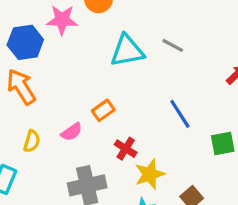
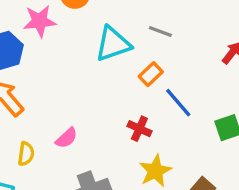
orange rectangle: (103, 110) -> (151, 74), moved
red cross: (126, 149) -> (139, 129), moved

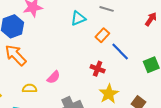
cyan triangle: (113, 44) -> (78, 18), size x0.7
yellow semicircle: (26, 154) -> (30, 88), turned -96

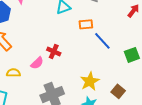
orange rectangle: (102, 35) -> (86, 24), turned 40
red cross: (98, 69) -> (54, 52), moved

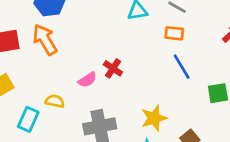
orange rectangle: (86, 24) -> (174, 33), moved
yellow semicircle: (13, 73) -> (55, 101), moved

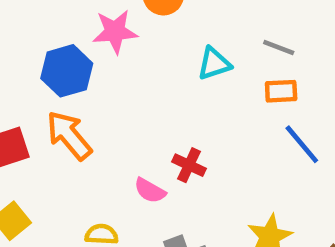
pink semicircle: (87, 80) -> (150, 191), turned 72

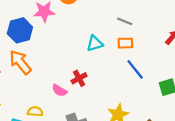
cyan triangle: (214, 64) -> (95, 43), moved
red cross: (189, 165) -> (79, 78), turned 35

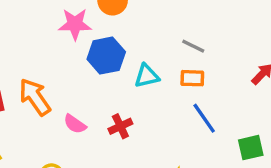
blue hexagon: (20, 30) -> (106, 56), moved
pink semicircle: (59, 90) -> (75, 124), moved

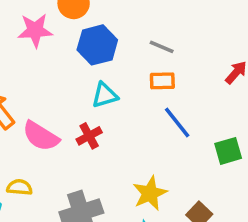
blue hexagon: (106, 56) -> (97, 45), moved
cyan triangle: (147, 76) -> (105, 95), moved
pink semicircle: (75, 124) -> (41, 136), size x1.5

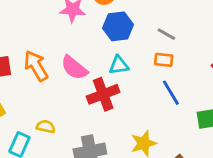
pink semicircle: (41, 136) -> (74, 68), moved
red cross: (89, 136) -> (103, 94), size x1.6

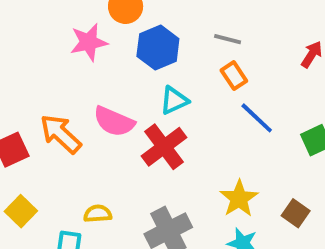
orange rectangle: (164, 60) -> (234, 76), turned 66

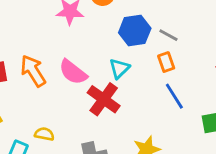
blue hexagon: (158, 48) -> (135, 30), moved
cyan triangle: (174, 100) -> (119, 68), turned -35
red cross: (164, 147) -> (104, 99), turned -32

